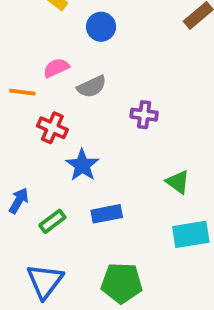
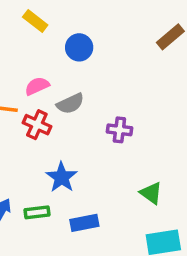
red cross: (52, 128) -> (37, 125), moved
green rectangle: (52, 221) -> (37, 212), moved, turned 30

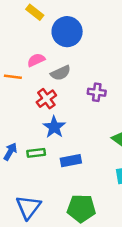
blue circle: (79, 47) -> (67, 32), size x1.5
red cross: (37, 125) -> (46, 99), moved, turned 30

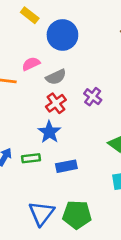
purple cross: (97, 92) -> (93, 97), turned 30
red cross: (46, 99) -> (56, 103), moved
blue triangle: (28, 207) -> (41, 213), moved

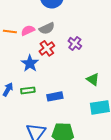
pink semicircle: (31, 64) -> (28, 30), moved
blue star: (49, 132) -> (30, 63), moved

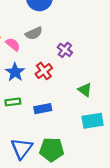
pink semicircle: (28, 30) -> (13, 44), moved, turned 64
red cross: (47, 48) -> (44, 71), moved

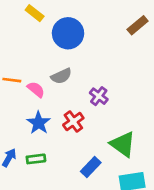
green triangle: (85, 90) -> (123, 144), size x1.5
blue rectangle: (43, 109) -> (91, 167), moved, turned -35

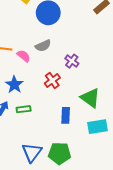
blue star: (39, 123) -> (14, 85), moved
blue rectangle: (91, 167) -> (66, 115), turned -42

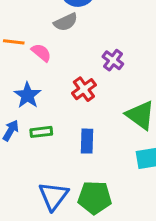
gray semicircle: (43, 46) -> (66, 22), moved
blue rectangle: (66, 115) -> (87, 141), moved

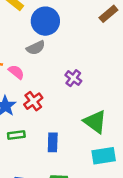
red cross: (84, 89) -> (33, 101), moved

